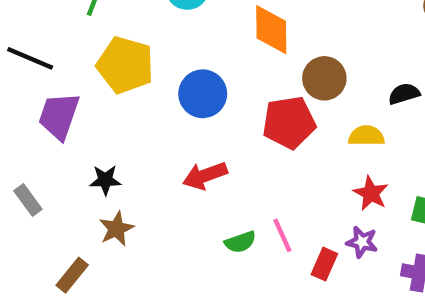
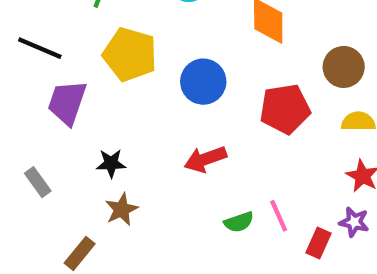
brown circle: (324, 78) -> (344, 67), moved

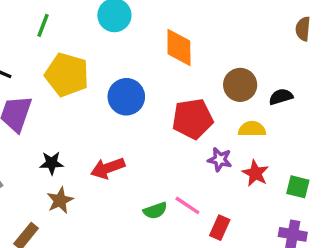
red arrow: (205, 159) -> (108, 168), moved
pink line: (279, 216) -> (187, 205), turned -32
purple star: (354, 222) -> (220, 160), moved

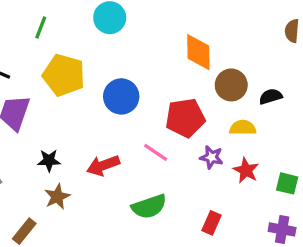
orange diamond: (179, 47) -> (198, 52), moved
pink line: (187, 205) -> (156, 152), moved
green semicircle: (155, 211) -> (149, 206), size x1.5

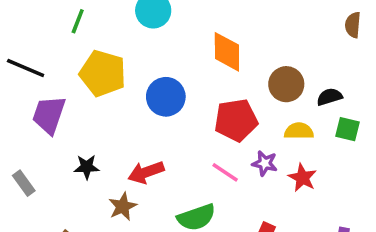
orange diamond: (198, 52) -> (227, 52), moved
pink line: (156, 152) -> (225, 172), moved
green square: (287, 183) -> (347, 129), moved
brown star: (57, 197) -> (123, 206), moved

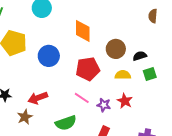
green square: (347, 129) -> (150, 74), turned -32
purple star: (265, 163) -> (104, 105), moved

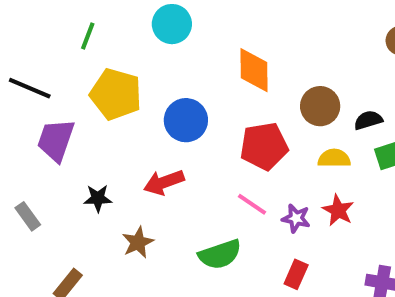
red arrow: (38, 98) -> (164, 182), moved

